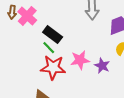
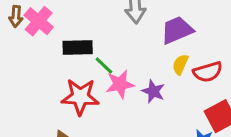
black rectangle: (53, 35) -> (78, 47), turned -36
green line: (49, 48) -> (104, 66), moved

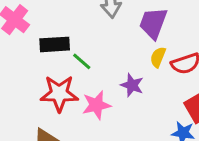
purple trapezoid: (177, 30) -> (153, 23), turned -44
pink star: (120, 84) -> (96, 105), moved

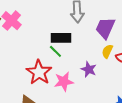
black rectangle: (55, 44) -> (61, 38), moved
red star: (59, 94) -> (39, 72), turned 30

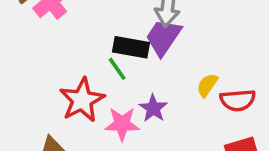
purple trapezoid: (105, 28) -> (163, 37), moved
purple star: (89, 69) -> (153, 108), moved

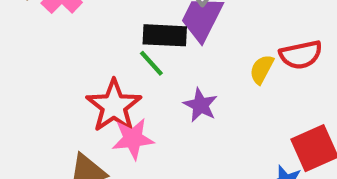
red semicircle: (238, 100) -> (301, 55), moved
pink star: (122, 124) -> (133, 139), moved

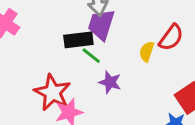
red semicircle: (301, 55) -> (171, 37), turned -32
green line: (151, 63) -> (91, 56), moved

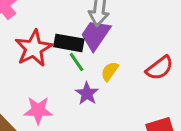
yellow semicircle: (147, 52) -> (110, 71), moved
red star: (53, 93) -> (34, 48), moved

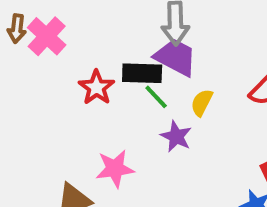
purple trapezoid: (95, 35) -> (176, 57), turned 92
red star: (34, 48) -> (97, 87), size x0.7

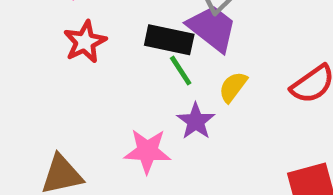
red star: (97, 87) -> (85, 42), moved
pink star: (115, 169) -> (147, 151), moved

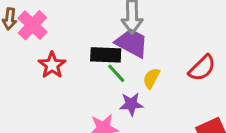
purple star: (196, 121) -> (131, 104), turned -30

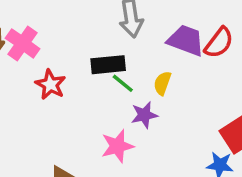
purple trapezoid: (132, 43) -> (186, 40), moved
red semicircle: (202, 68) -> (219, 43), moved

